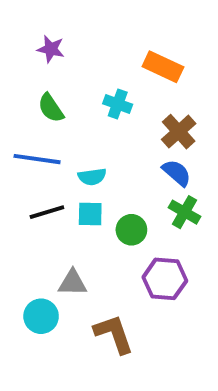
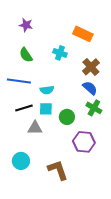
gray triangle: (72, 283) -> (35, 128), moved

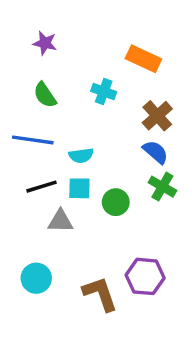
purple hexagon: (84, 142) -> (145, 276), moved

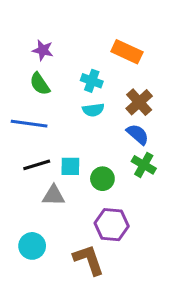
purple star: (45, 43) -> (43, 50), moved
cyan semicircle: (81, 155) -> (93, 110), moved
purple hexagon: (145, 276) -> (112, 225), moved

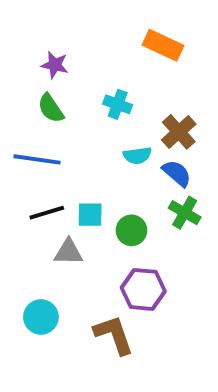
orange rectangle: (127, 52) -> (163, 45), moved
cyan semicircle: (93, 110) -> (137, 156), moved

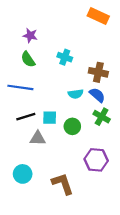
orange rectangle: (163, 45) -> (98, 16), moved
brown cross: (179, 132) -> (98, 72), turned -36
cyan semicircle: (137, 156) -> (76, 94), moved
purple hexagon: (143, 289) -> (96, 160), moved

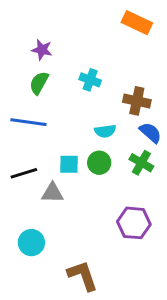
green semicircle: (28, 59) -> (39, 83), turned 63
blue semicircle: (97, 95) -> (150, 133), moved
black line: (26, 117) -> (24, 173), moved
green circle: (72, 126) -> (99, 163), moved
brown L-shape: (63, 184) -> (83, 276), moved

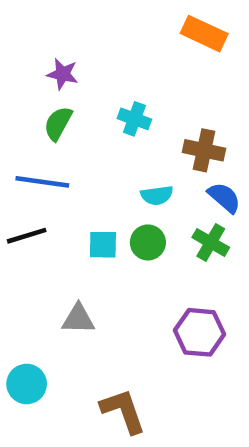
black line: (24, 173) -> (27, 236), moved
gray triangle: (52, 193) -> (78, 319), moved
cyan circle: (31, 243) -> (27, 384), moved

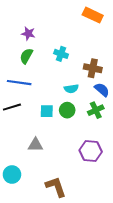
green cross: (211, 242) -> (96, 110), turned 35

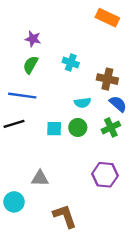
gray triangle: (35, 145) -> (40, 178), moved

